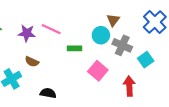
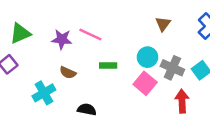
cyan circle: (101, 35) -> (147, 57), moved
gray cross: (122, 45) -> (172, 68), moved
green rectangle: (74, 48) -> (108, 65), moved

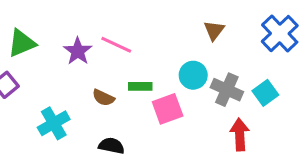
purple star: (62, 39) -> (78, 51), turned 30
brown semicircle: (68, 73) -> (103, 98), moved
pink square: (145, 83) -> (168, 109), moved, turned 30

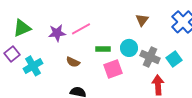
pink line: (116, 45) -> (81, 29), turned -54
purple star: (78, 51) -> (57, 33), turned 30
green rectangle: (140, 86) -> (103, 49), moved
cyan cross: (54, 123) -> (33, 66), moved

